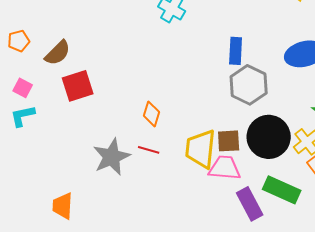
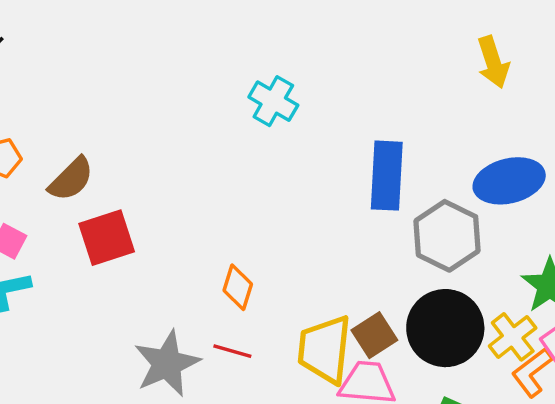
blue rectangle: (236, 51) -> (387, 176), size x1.4
gray hexagon: (249, 85) -> (447, 236), moved
brown square: (229, 141) -> (374, 335), turned -30

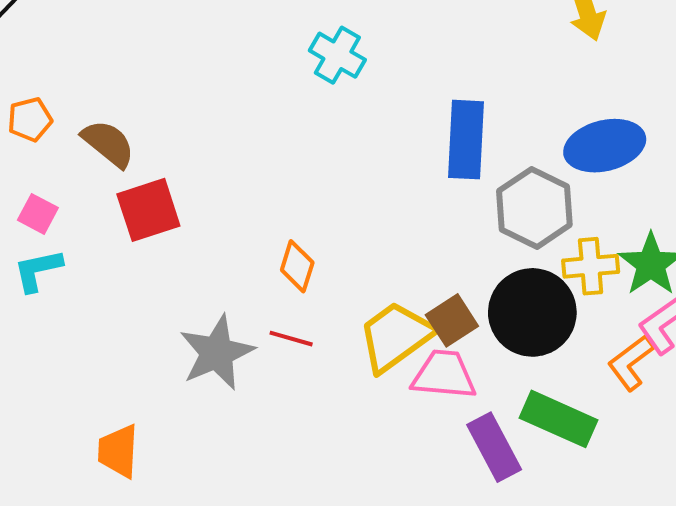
brown semicircle: (71, 179) -> (108, 144), turned -96
yellow cross: (513, 337) -> (591, 266), moved, turned 33
yellow trapezoid: (325, 349) -> (396, 337), turned 48

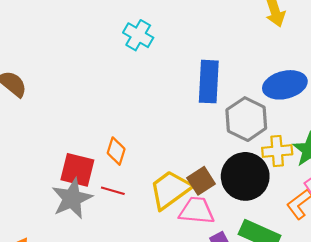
red square: (148, 210) -> (77, 170), moved, turned 32

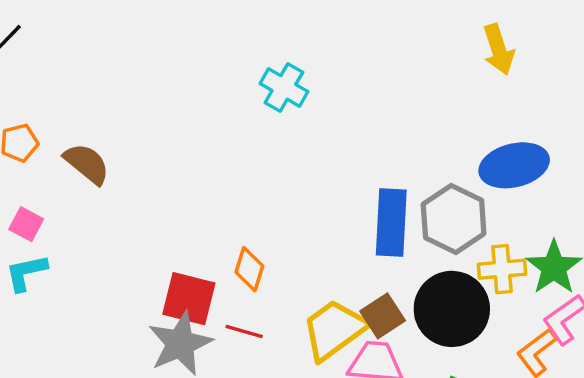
blue rectangle: (209, 82) -> (391, 222), moved

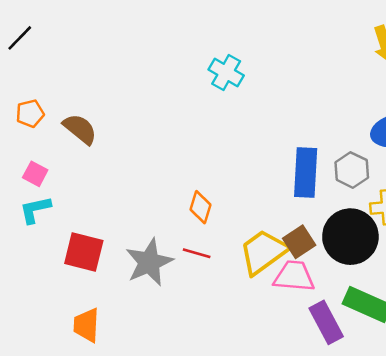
gray hexagon: (454, 219) -> (352, 170), size x0.7
red square: (189, 299) -> (84, 252), moved

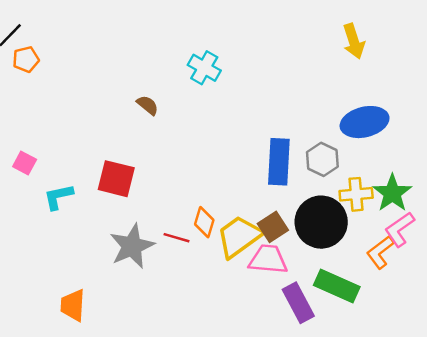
orange pentagon: (30, 114) -> (26, 59), moved
brown semicircle: (80, 129) -> (148, 105), moved, size x0.7
orange diamond: (200, 207) -> (204, 222), moved
cyan L-shape: (35, 210) -> (58, 197), moved
red square: (84, 252) -> (116, 179), moved

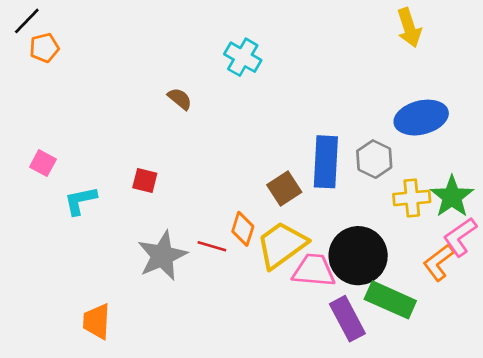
red square: (116, 179) -> (145, 181), size x0.6
black circle: (321, 222) -> (358, 256), moved
brown square: (273, 227) -> (284, 189), moved

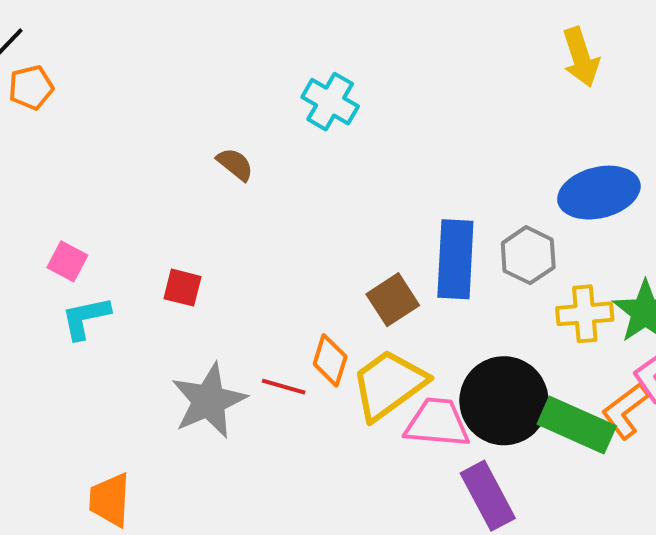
pink square: (43, 163) -> (67, 261), moved
green rectangle: (390, 300) -> (577, 425), moved

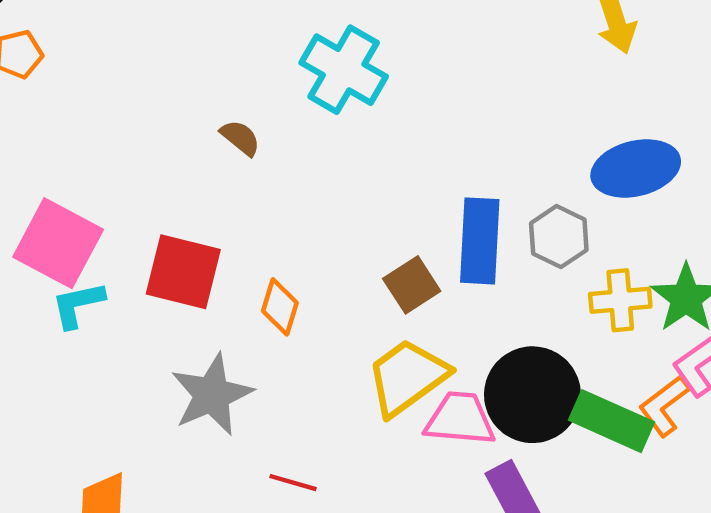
cyan cross: (330, 102) -> (344, 70), size x1.4
pink square: (67, 261) -> (58, 243), size x2.0
red square: (183, 288) -> (183, 272), size x1.8
orange diamond: (330, 360) -> (280, 307), moved
red line: (284, 387) -> (293, 483), moved

